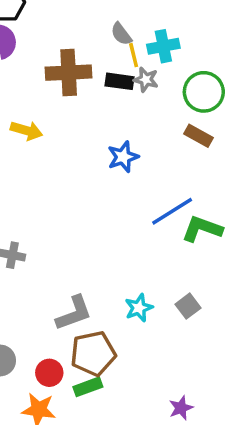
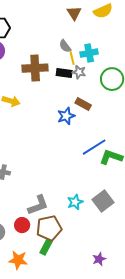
brown rectangle: (199, 136) -> (83, 104), moved
gray square: (188, 306) -> (103, 201), size x1.5
red circle: (49, 373) -> (22, 225), moved
green rectangle: (88, 387) -> (46, 247), turned -42

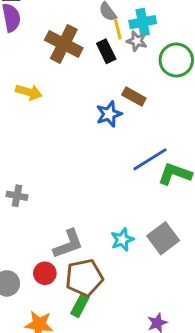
brown cross: (35, 68) -> (64, 44), turned 30
gray star: (79, 72) -> (137, 41), moved
black rectangle: (64, 73) -> (106, 51), turned 56

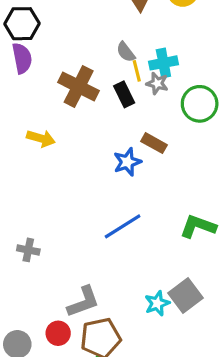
blue line: (150, 159) -> (123, 226), moved
cyan star: (122, 240) -> (157, 303), moved

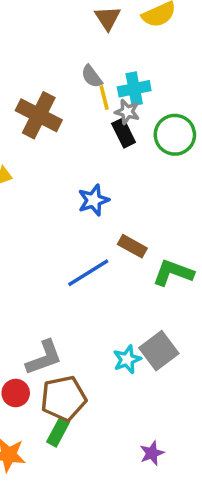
black rectangle: (124, 94) -> (124, 133), moved
brown rectangle: (154, 143) -> (132, 246), moved

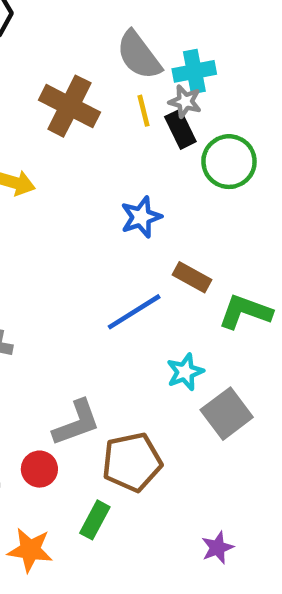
gray semicircle: (92, 76) -> (139, 55), size x1.6
yellow line: (104, 98) -> (143, 111), moved
green circle: (175, 135) -> (229, 162), moved
cyan star: (127, 359) -> (185, 372), moved
brown pentagon: (63, 398) -> (132, 462), moved

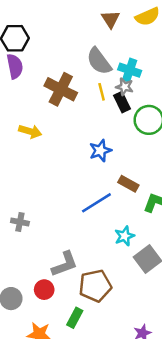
cyan cross: (194, 71) -> (130, 70), turned 30

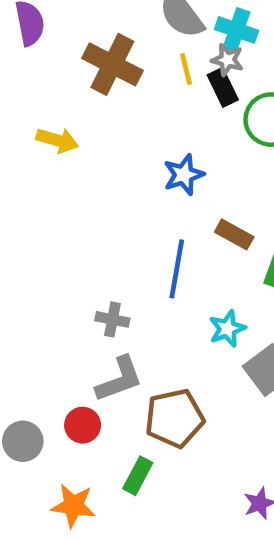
blue line: (96, 203) -> (177, 269), turned -48
gray cross: (20, 222) -> (112, 319), moved

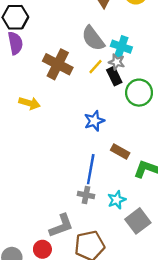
yellow line: (186, 69) -> (95, 67), turned 56
gray cross: (112, 319) -> (86, 195), moved

